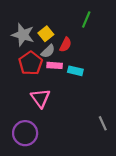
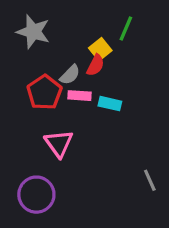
yellow square: (46, 34) -> (100, 49), moved
gray star: (23, 35) -> (33, 32), moved

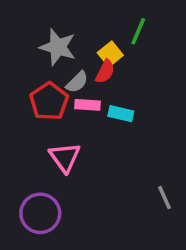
gray star: (33, 32) -> (58, 47), moved

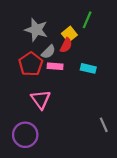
cyan rectangle: (121, 114) -> (88, 68), moved

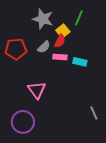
gray star: (36, 30) -> (43, 19), moved
red pentagon: (31, 64) -> (16, 49), moved, turned 30
pink rectangle: (55, 66) -> (60, 57), moved

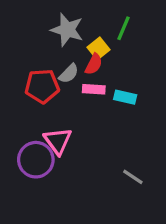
red pentagon: (16, 49) -> (42, 86), moved
gray line: (94, 113) -> (133, 177), moved, turned -32
purple circle: (23, 122) -> (36, 160), moved

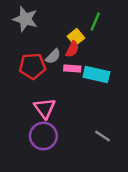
gray star: (67, 30) -> (25, 19), moved
cyan rectangle: (125, 97) -> (96, 74), size x1.5
purple circle: (36, 160) -> (43, 136), moved

